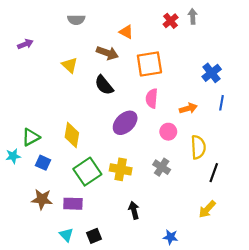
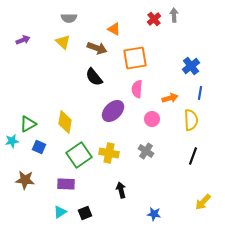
yellow triangle: (70, 65) -> (63, 42), moved
yellow semicircle: (198, 147) -> (191, 120), moved
brown star: (42, 199) -> (25, 180), moved
yellow arrow: (207, 209) -> (203, 202), moved
cyan triangle: (66, 235) -> (60, 212), turned 40

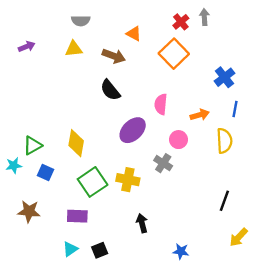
yellow triangle: (63, 42) -> (74, 49), turned -49
orange square: (135, 58) -> (174, 54), moved, turned -35
gray cross: (146, 151) -> (163, 163), moved
black line: (193, 156) -> (224, 201), moved

